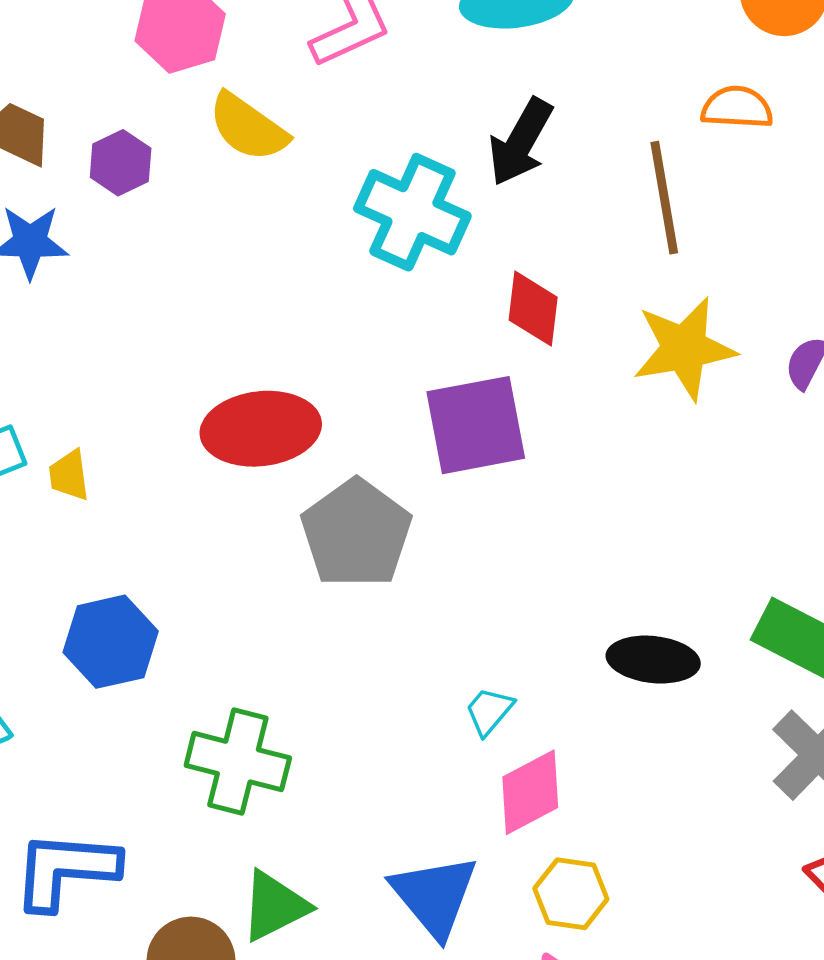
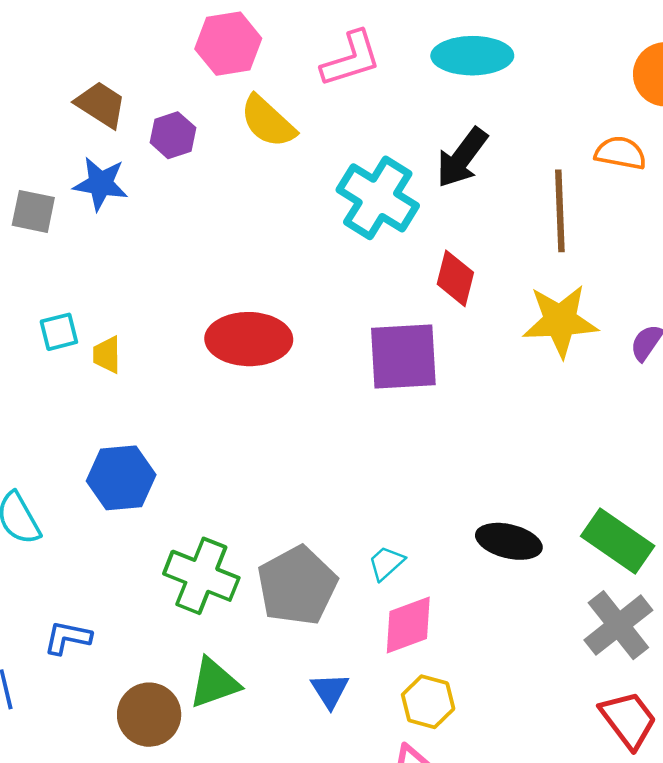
gray pentagon: (356, 534) -> (297, 586), moved
blue L-shape: (66, 870) -> (68, 638), size x0.6
blue triangle: (434, 896) -> (330, 690), size x0.6

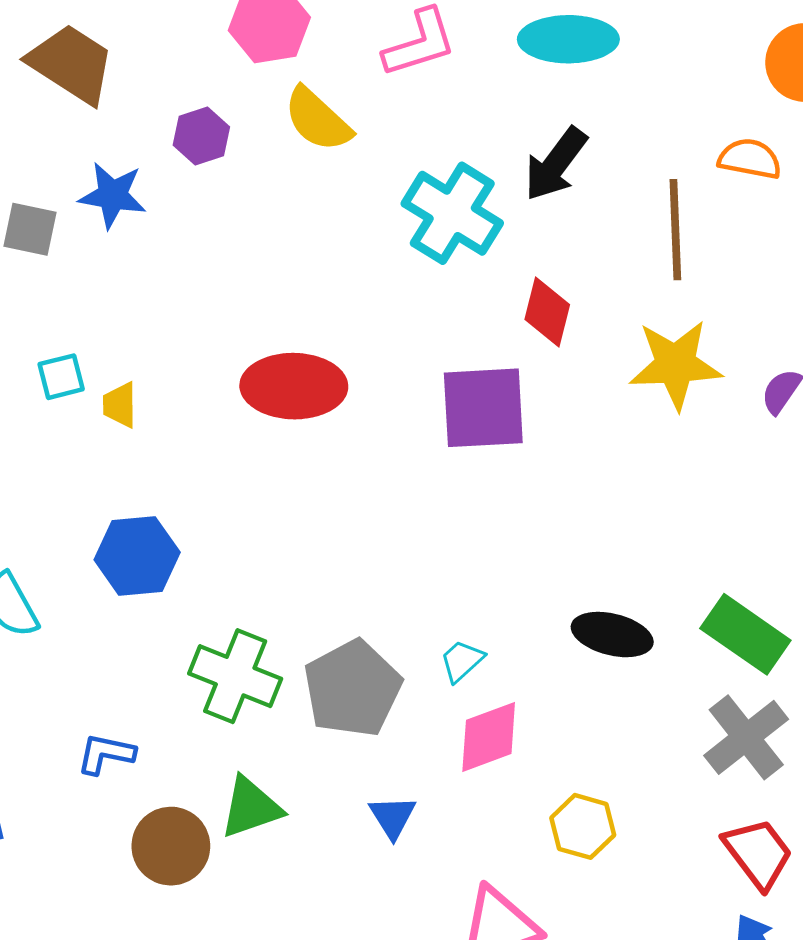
brown trapezoid: (101, 105) -> (71, 64), moved, size x1.4
blue L-shape: (68, 638) -> (106, 754), moved
yellow hexagon: (428, 702) -> (583, 826), moved

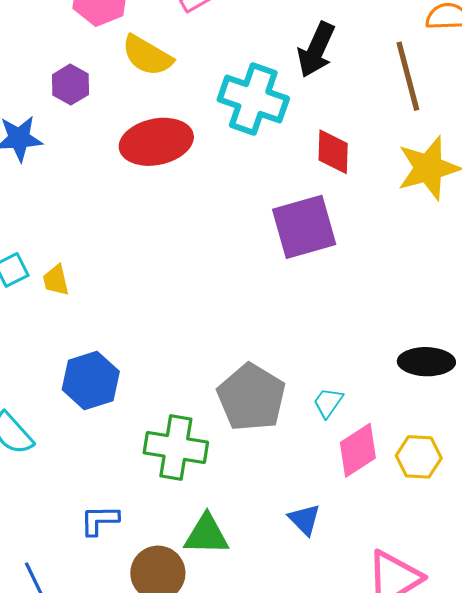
red ellipse: (294, 386) -> (156, 142), moved
gray pentagon: (353, 688) -> (251, 397), moved
green triangle: (251, 807) -> (206, 535), turned 33
yellow hexagon: (583, 826) -> (419, 457), moved

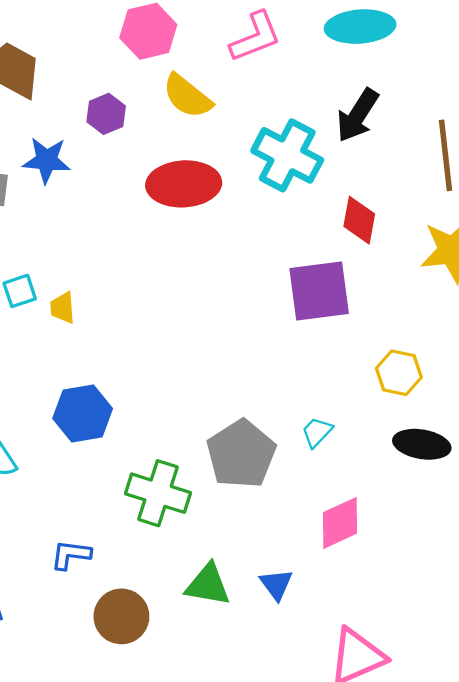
cyan trapezoid: (328, 403) -> (317, 432), moved
yellow hexagon: (419, 457) -> (399, 373), moved
green triangle: (206, 535) -> (208, 585), moved

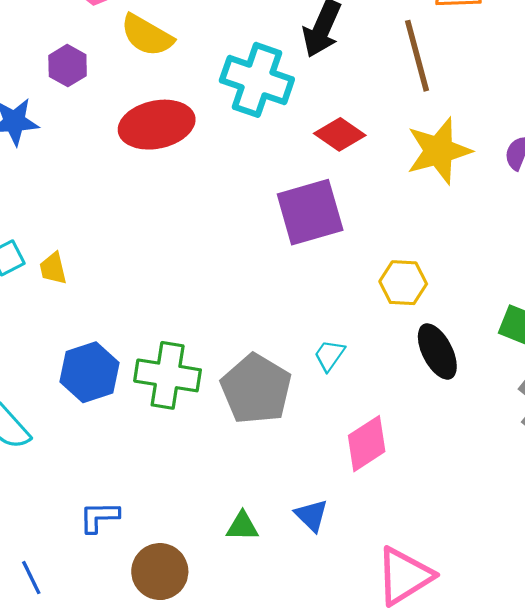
red diamond: (359, 220) -> (340, 134), turned -57
black ellipse: (422, 444) -> (437, 351), turned 62
green cross: (158, 493) -> (168, 375), moved
green triangle: (208, 585) -> (242, 526), size x0.7

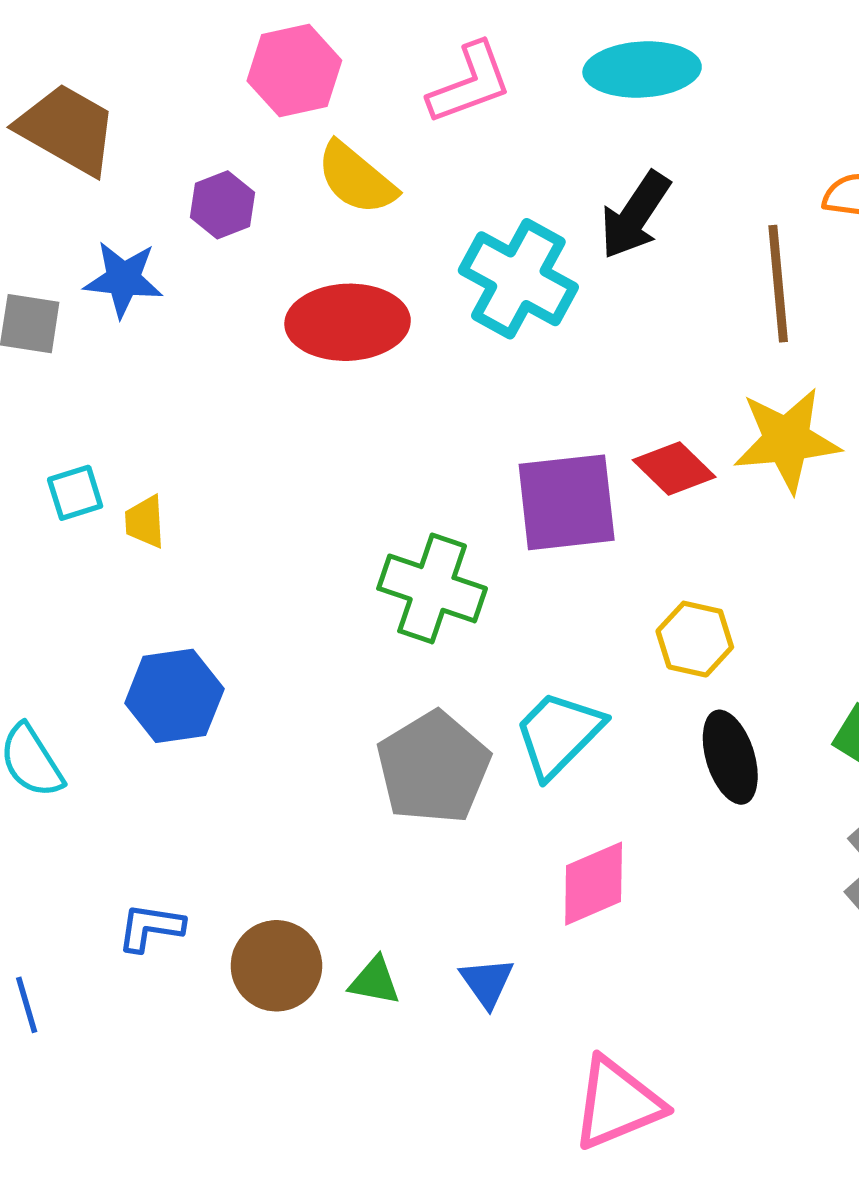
red diamond: (340, 134) -> (674, 468), moved
cyan trapezoid: (329, 355) -> (558, 734), size x1.8
green cross: (168, 375) -> (432, 588), moved
brown circle: (160, 572) -> (276, 966), moved

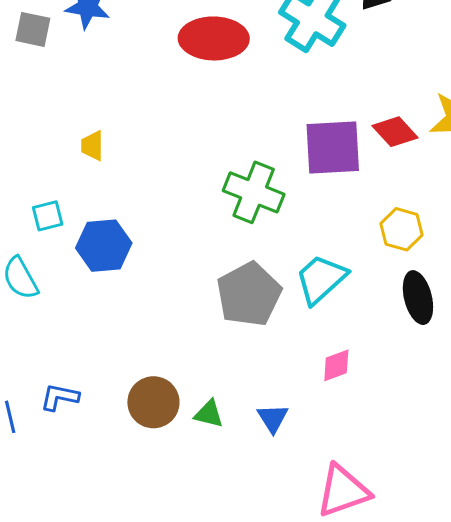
cyan square: (75, 493) -> (48, 216), moved
pink diamond: (594, 884) -> (336, 365), size x0.7
blue L-shape: (150, 927) -> (60, 397), moved

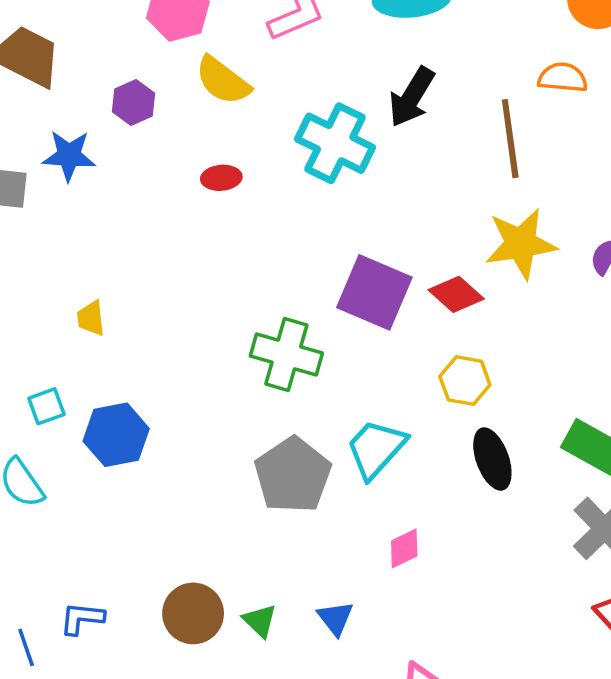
red ellipse: (214, 38) -> (221, 178), size x0.5
red diamond: (395, 132) -> (456, 294), moved
purple square: (333, 148) -> (374, 292), turned 32
green triangle: (209, 414) -> (260, 621), turned 36

